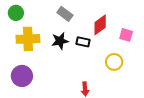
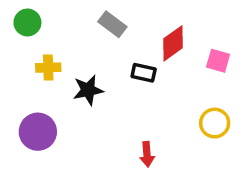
yellow cross: (28, 39) -> (48, 68), size x0.6
black star: (60, 41) -> (88, 90), moved
yellow circle: (114, 62) -> (215, 123), moved

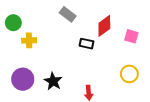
green circle: (27, 23) -> (13, 23), moved
black star: (88, 90) -> (53, 81), moved, turned -30

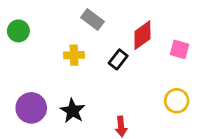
yellow cross: (29, 40) -> (74, 55), moved
black rectangle: (86, 44) -> (118, 59), turned -64

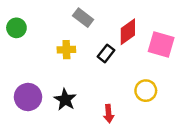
pink square: (179, 49) -> (161, 44), size x1.5
yellow circle: (177, 101) -> (146, 91), moved

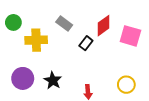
gray rectangle: (83, 18) -> (64, 24), moved
yellow cross: (66, 50) -> (36, 40), moved, size x1.5
yellow circle: (146, 91) -> (126, 85), moved

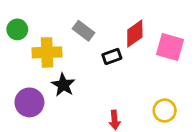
black rectangle: (86, 43) -> (112, 56), turned 32
black star: (53, 80) -> (63, 85), moved

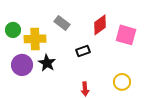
green circle: (17, 29) -> (13, 30), moved
black rectangle: (112, 56) -> (83, 51), moved
purple circle: (29, 102) -> (22, 65), moved

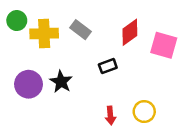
green circle: (13, 30) -> (17, 21), moved
yellow cross: (35, 39) -> (44, 34), moved
yellow circle: (122, 82) -> (144, 112), moved

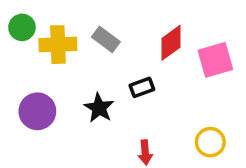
pink square: (164, 45) -> (215, 60), turned -32
black star: (61, 82) -> (99, 108), moved
yellow circle: (144, 112) -> (210, 142), moved

